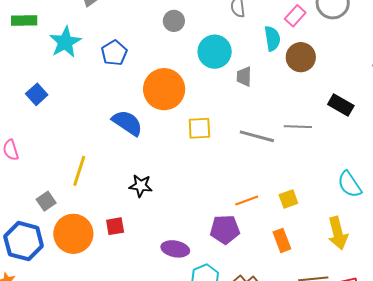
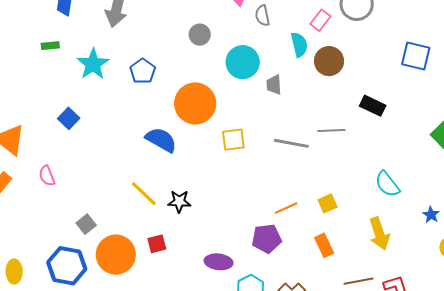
green rectangle: (24, 20) -> (50, 46), size x0.7
yellow line: (79, 171) -> (144, 194), moved, turned -60

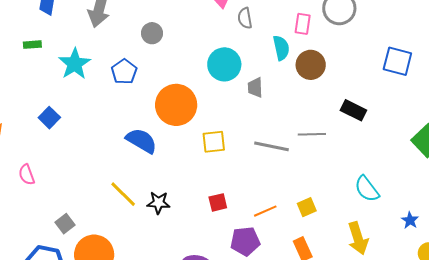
pink rectangle: (320, 20) -> (303, 24), turned -30
gray circle: (200, 35) -> (152, 33), moved
red square: (157, 244) -> (218, 202), moved

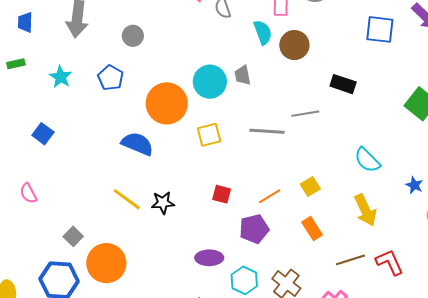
cyan star: (75, 64) -> (61, 77), size x0.7
cyan circle: (224, 64) -> (210, 82), moved
red square: (218, 202) -> (222, 194), turned 36

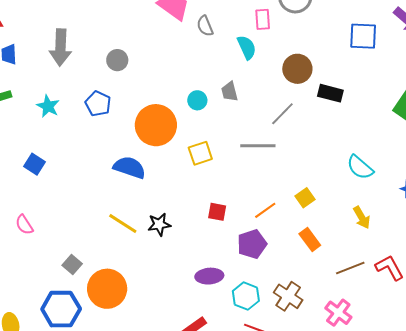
brown circle: (294, 45) -> (297, 69), moved
cyan circle: (210, 82) -> (197, 100), size x0.6
gray line: (305, 114) -> (282, 114), moved, turned -32
yellow arrow: (365, 210) -> (362, 217), size x0.7

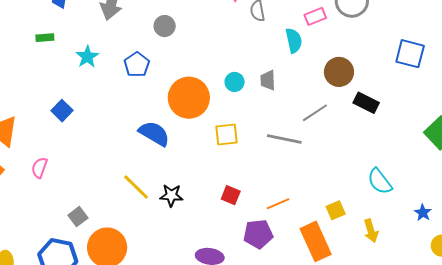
pink rectangle: (263, 19) -> (315, 16), turned 60
yellow square: (305, 198) -> (336, 210), moved
pink semicircle: (24, 225) -> (39, 168), turned 40
orange rectangle: (310, 239) -> (316, 241), size x1.6

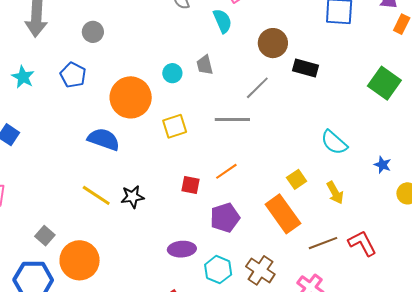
orange line: (278, 204) -> (226, 171), moved

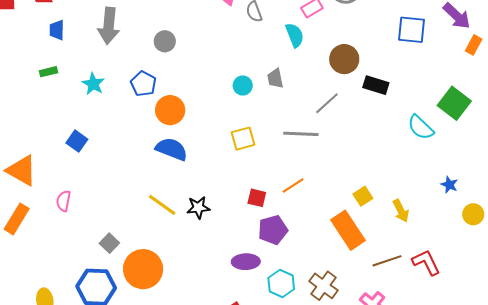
orange circle: (131, 97) -> (170, 110), moved, size x0.7
cyan semicircle: (334, 142) -> (421, 127), moved
purple pentagon: (225, 218) -> (273, 230), moved

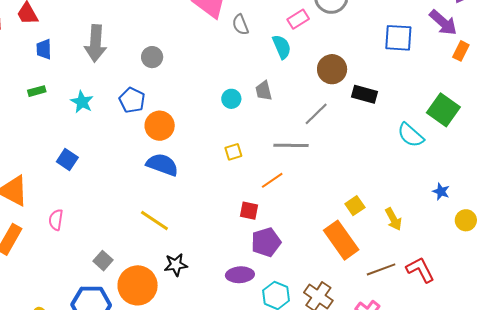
yellow square: (243, 139) -> (233, 152), size x0.7
orange line: (293, 186) -> (272, 180), moved
black star: (198, 208) -> (176, 265), moved

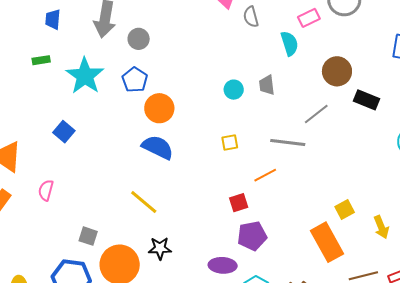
gray circle: (152, 57) -> (139, 39), moved
cyan star: (82, 102) -> (85, 76), size x1.6
red square: (249, 211) -> (239, 203), turned -36
gray square: (103, 261) -> (88, 236), turned -30

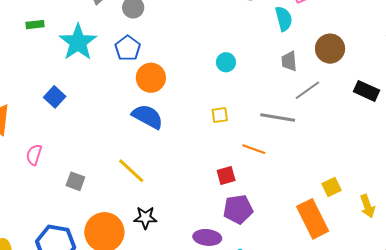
gray trapezoid: (267, 85) -> (289, 61), moved
black rectangle: (367, 100) -> (367, 91), moved
orange line: (265, 175) -> (254, 149), turned 45
gray square: (88, 236) -> (75, 181), moved

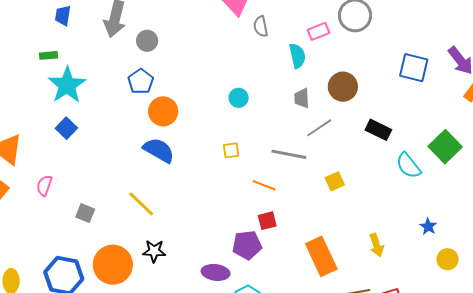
cyan star: (78, 42) -> (67, 85), moved
red square: (226, 175) -> (267, 221), moved
yellow square: (332, 187) -> (335, 181), moved

